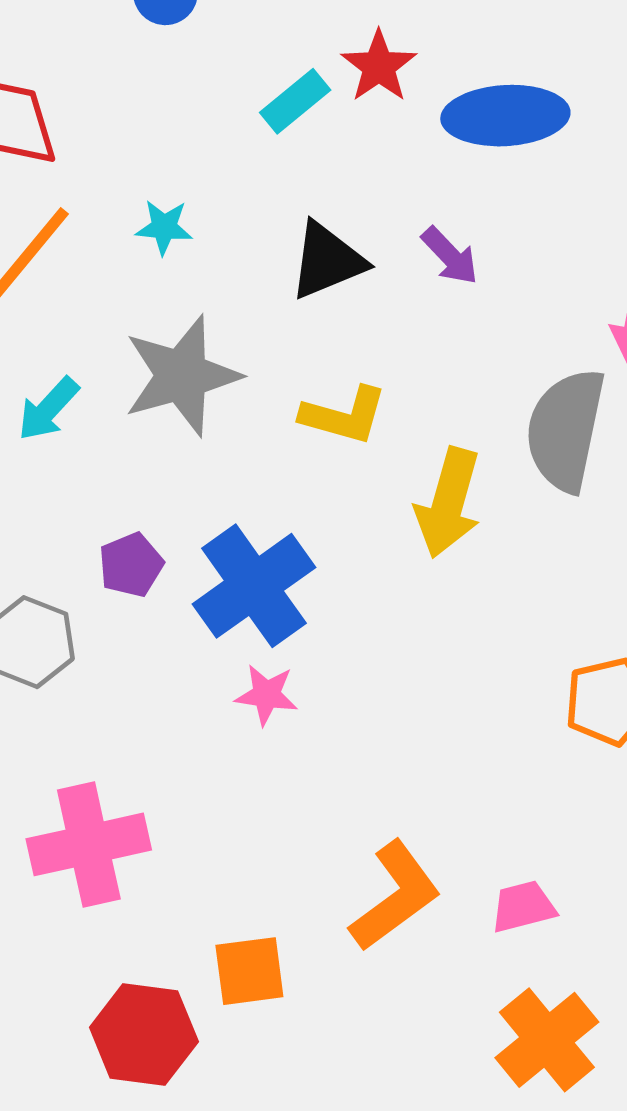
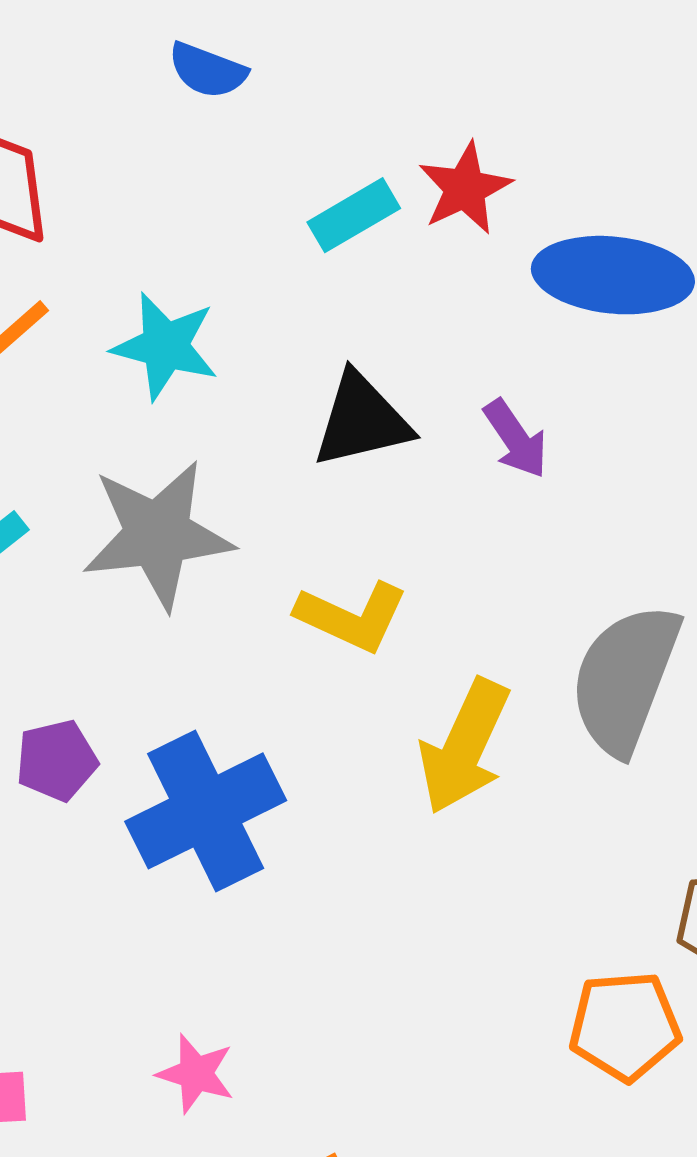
cyan star: (164, 227) -> (165, 346), size x1.5
pink star: (266, 695) -> (196, 1074), moved

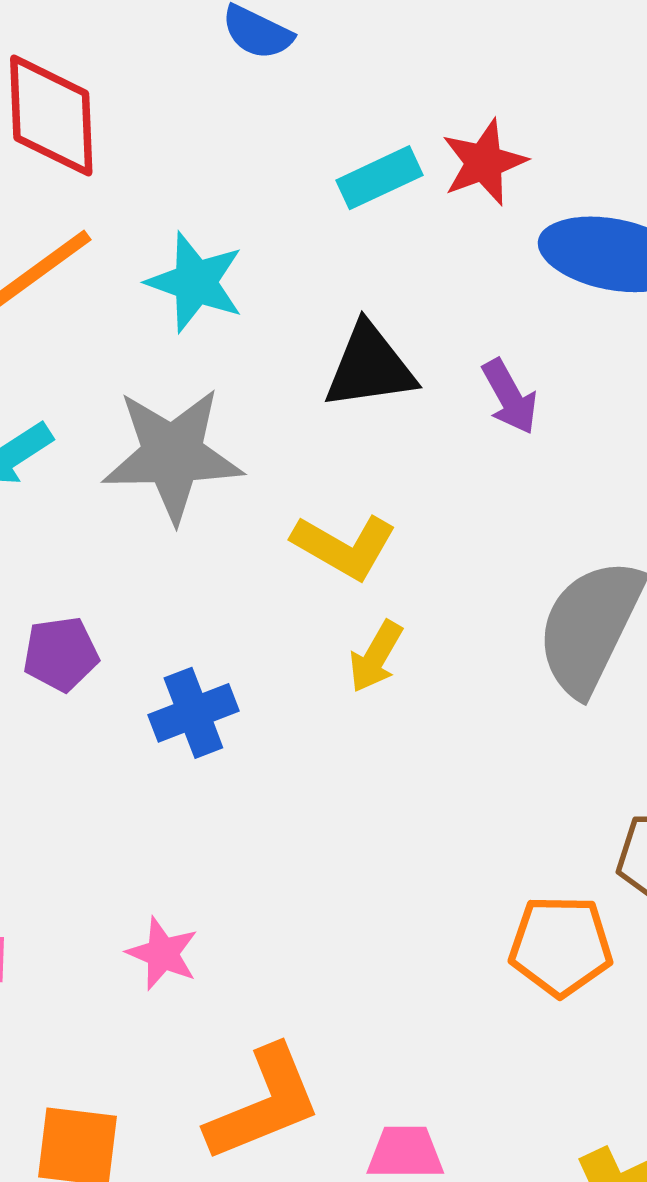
yellow arrow: (464, 746) -> (376, 657), moved, size x0.6
blue cross: (206, 811) -> (193, 713), size x0.6

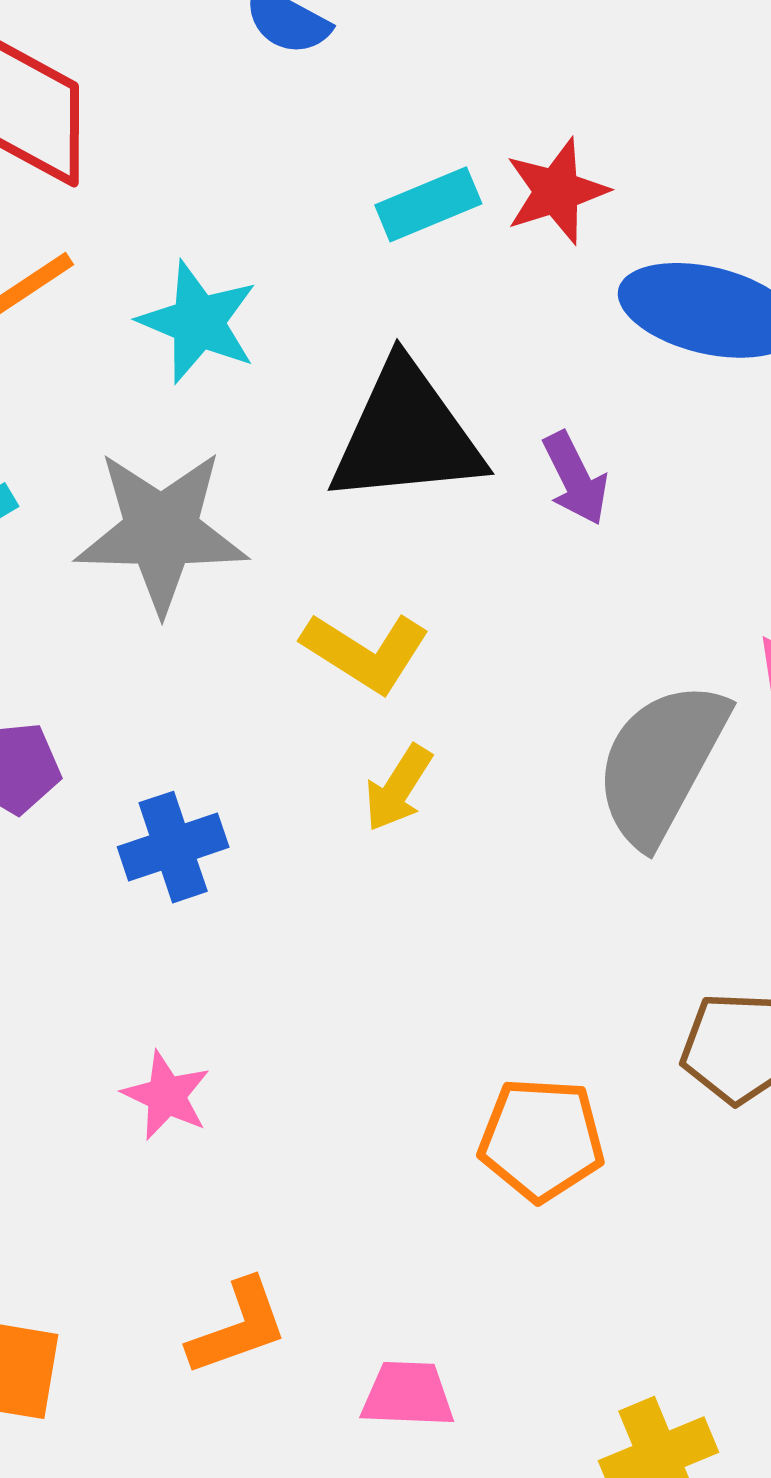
black triangle: (370, 367) -> (406, 434), size x1.4
orange pentagon: (561, 946) -> (542, 1139), moved
pink star: (163, 954) -> (166, 1096), moved
orange L-shape: (264, 1104) -> (238, 1327), size x0.7

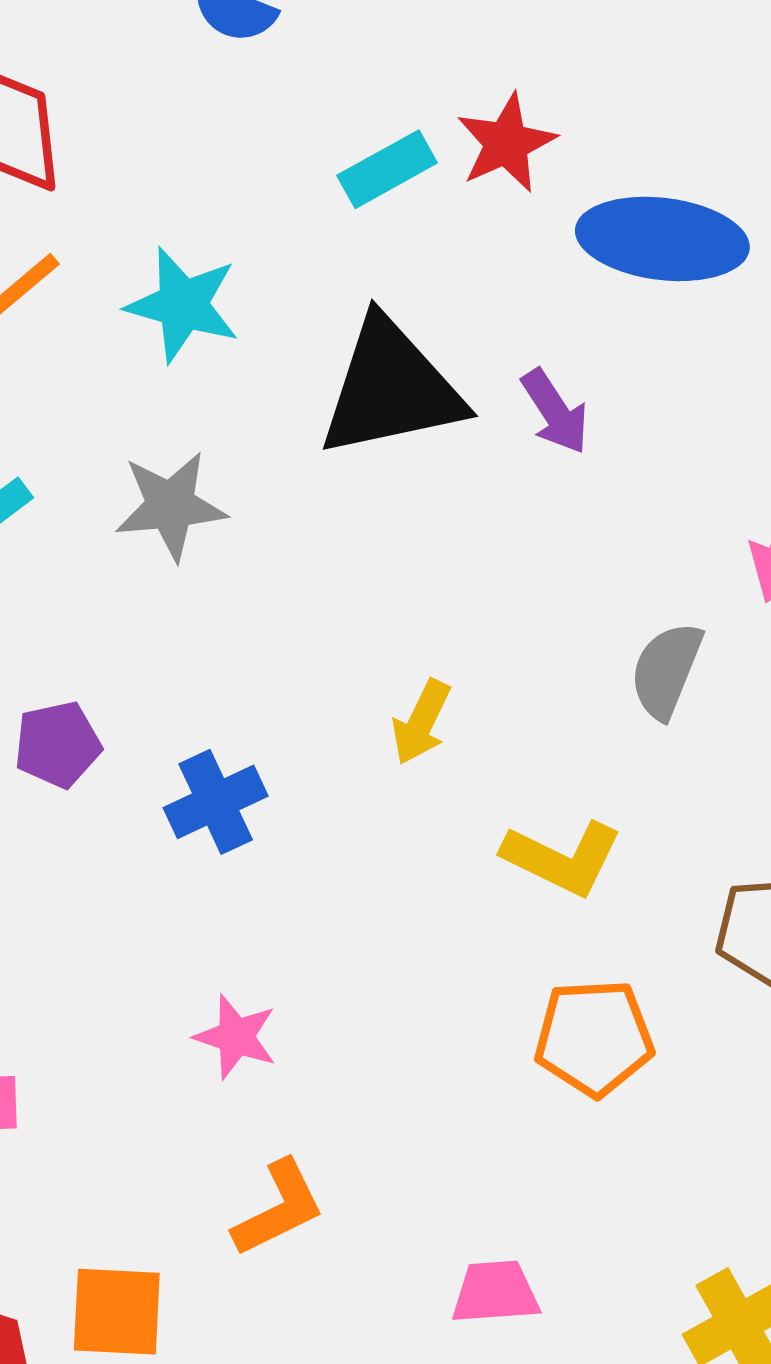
gray star: (161, 531) -> (171, 506), size x0.7
yellow L-shape: (366, 652) -> (562, 858), moved
gray semicircle: (661, 763) -> (666, 670), size x0.6
orange L-shape: (238, 1327) -> (279, 1208), moved

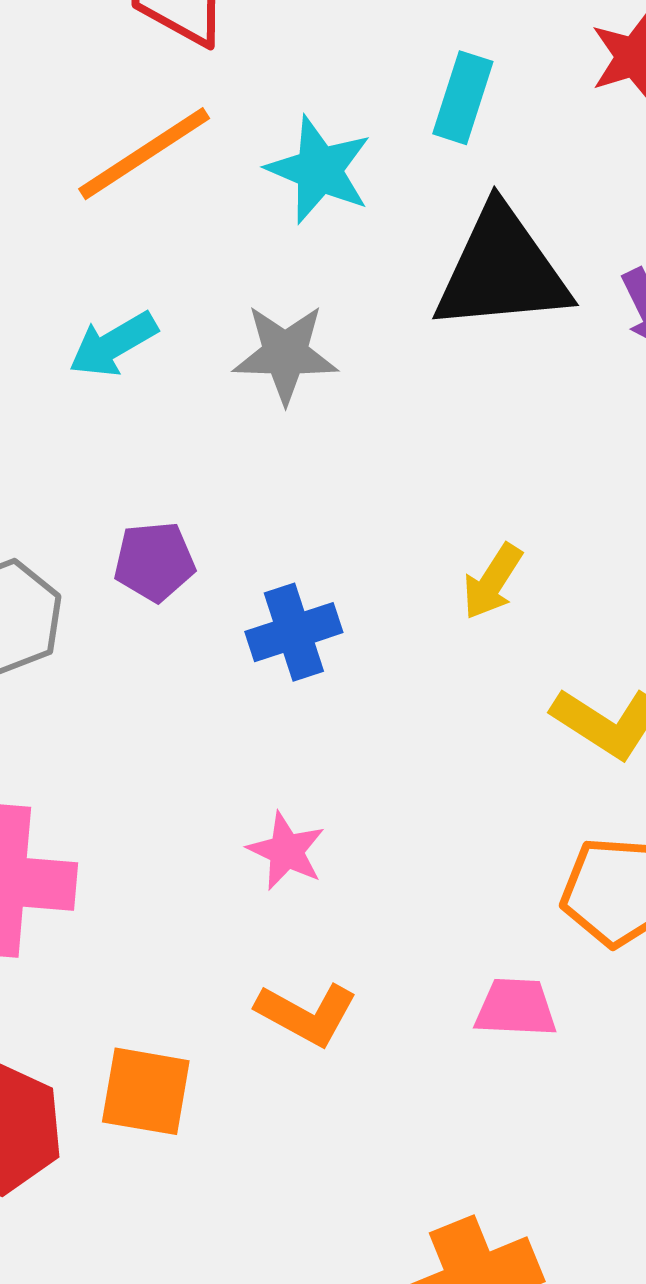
cyan rectangle: (387, 169) -> (463, 98), moved, turned -50
orange L-shape: (279, 1208) -> (307, 1014), turned 48
pink trapezoid: (495, 1292) -> (516, 1008), moved

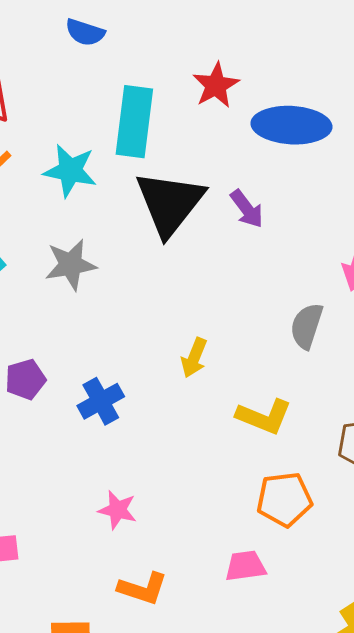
cyan rectangle: (463, 98) -> (134, 122), size x1.6
black triangle: (502, 270) -> (170, 203), turned -36

